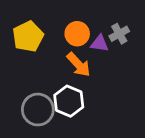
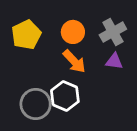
gray cross: (119, 34) -> (113, 32), size x1.4
purple triangle: (100, 44) -> (114, 61), moved

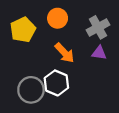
orange circle: (73, 32) -> (58, 18), moved

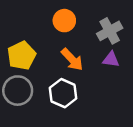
yellow pentagon: (23, 30) -> (22, 56), moved
gray circle: (31, 90) -> (18, 91), moved

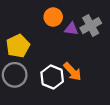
orange arrow: (72, 59) -> (72, 72), moved
purple triangle: (111, 59) -> (71, 29), moved

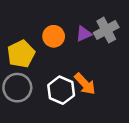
orange circle: (53, 17) -> (54, 36), moved
purple triangle: (71, 29) -> (84, 34), turned -32

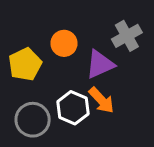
purple triangle: (84, 34) -> (100, 64), moved, size x1.5
gray circle: (17, 88) -> (33, 120), moved

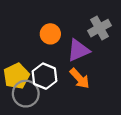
yellow pentagon: (25, 64) -> (16, 76), moved
white hexagon: (73, 108) -> (44, 76), moved

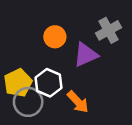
orange arrow: (80, 78) -> (78, 102), moved

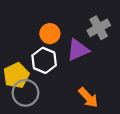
white hexagon: (49, 83) -> (44, 60), moved
orange arrow: (78, 102) -> (88, 98), moved

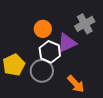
white hexagon: (44, 60) -> (50, 52), moved
gray circle: (26, 93) -> (42, 71), moved

